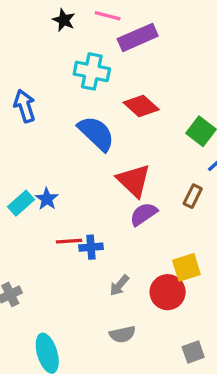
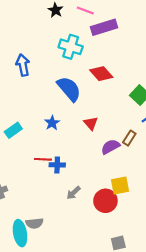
red triangle: (134, 181) -> (91, 123), size x0.6
blue star: (47, 199) -> (52, 123), moved
purple semicircle: (144, 214) -> (110, 147), moved
gray semicircle: (122, 334) -> (34, 223), moved

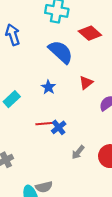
red triangle: (91, 123) -> (86, 83), turned 40
blue cross: (57, 165) -> (59, 127), turned -32

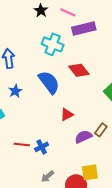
blue star: (48, 87) -> (15, 91), moved
blue cross: (59, 127) -> (42, 147), moved

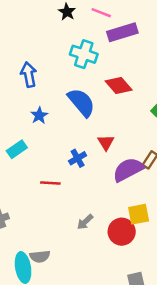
red triangle: (67, 115) -> (106, 142), turned -32
purple semicircle: (83, 137) -> (128, 170), size x1.4
blue cross: (42, 147) -> (78, 158), moved

